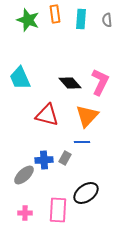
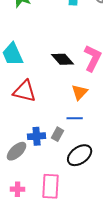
red triangle: (47, 115) -> (25, 91), moved
orange triangle: (87, 116) -> (80, 92), size x0.7
black ellipse: (86, 193) -> (80, 155), moved

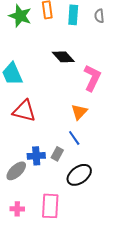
black diamond: (63, 59) -> (63, 57), moved
blue line: (75, 118) -> (74, 138), turned 56

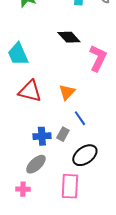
orange triangle: (79, 112) -> (67, 92), moved
gray ellipse: (16, 171) -> (36, 164), moved
pink rectangle: (50, 206) -> (70, 186), moved

